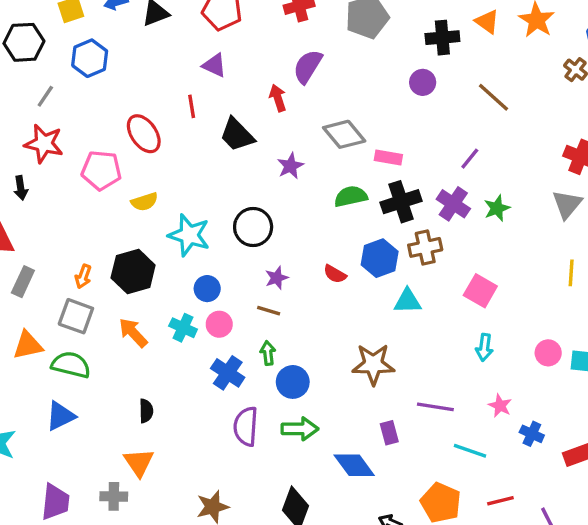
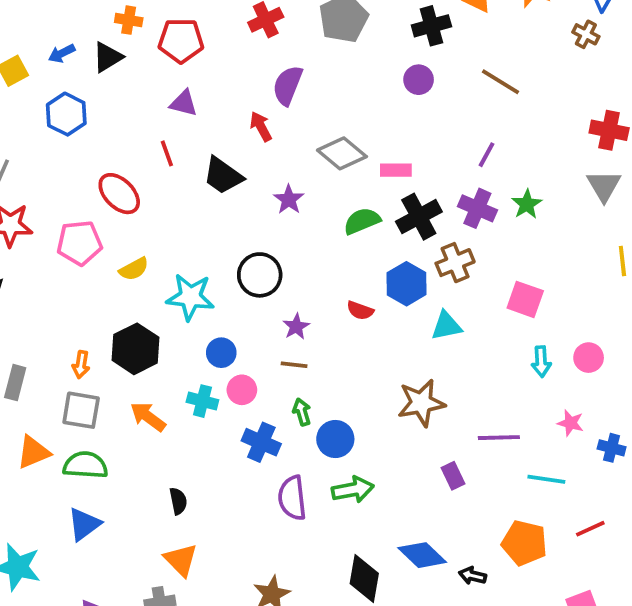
blue hexagon: (90, 58) -> (66, 114), moved
pink circle: (548, 353) -> (589, 358), moved
blue diamond: (354, 465) -> (422, 555), moved

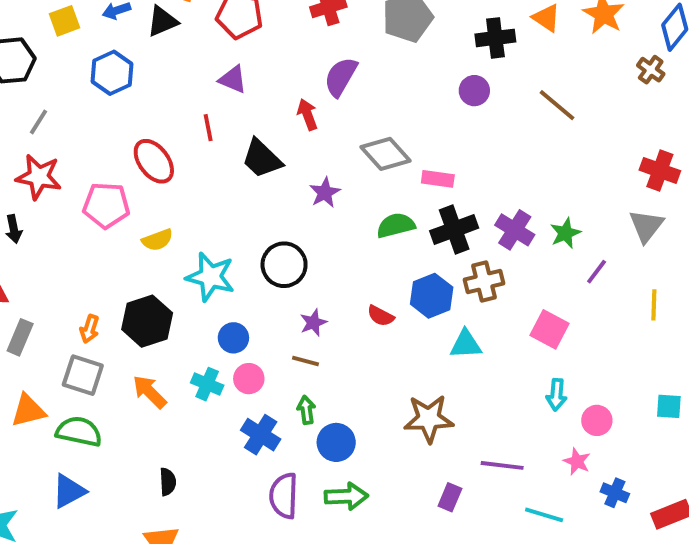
purple line: (487, 155) -> (597, 272), moved
pink circle: (589, 358) -> (597, 420), moved
purple rectangle: (453, 476) -> (450, 497), turned 40

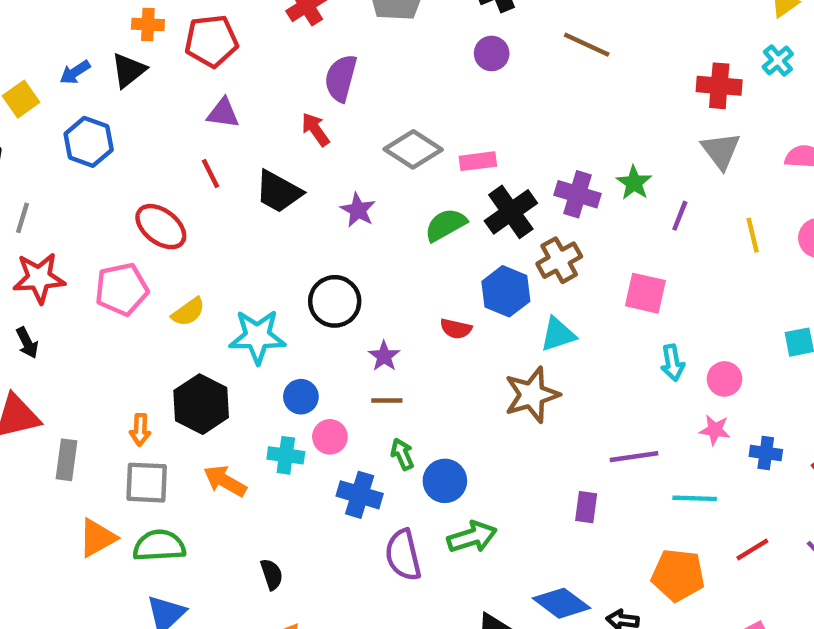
brown star: (429, 419) -> (532, 395), moved

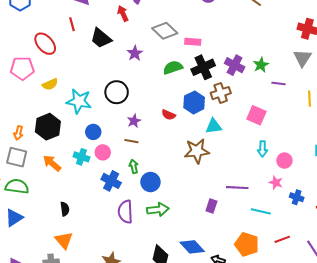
purple line: (680, 216) -> (279, 84), turned 64

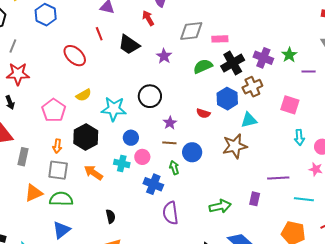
gray diamond: (165, 31) -> (191, 31), turned -45
pink pentagon: (22, 68) -> (54, 110), moved, turned -30
blue circle: (150, 182) -> (192, 152), moved
green arrow: (158, 210) -> (220, 206), moved

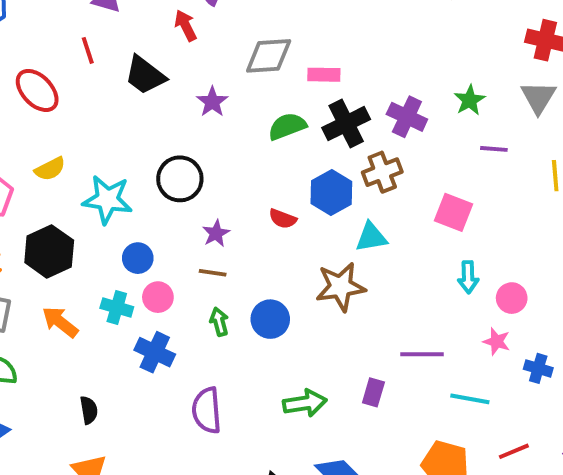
green star: (289, 55) -> (470, 100), moved
blue circle: (192, 152) -> (270, 319), moved
blue cross: (153, 184) -> (155, 352), moved

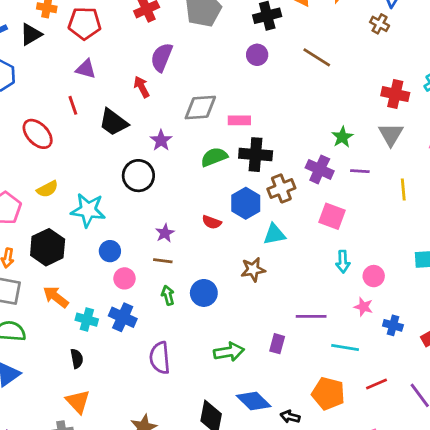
purple cross: (407, 117) -> (320, 169), moved
black cross: (346, 124) -> (256, 155), turned 32
black circle: (180, 179) -> (138, 176), moved
brown star: (341, 287) -> (253, 270), size x0.7
cyan cross: (117, 307) -> (87, 320), moved

